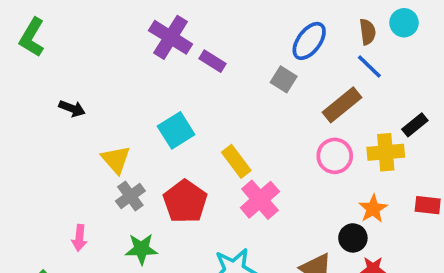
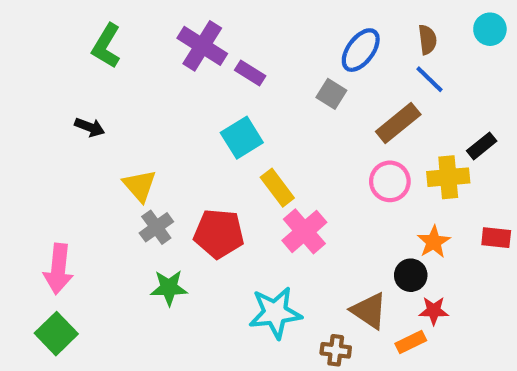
cyan circle: (404, 23) -> (490, 29), moved
green L-shape: (32, 37) -> (106, 46), moved
cyan square: (176, 130) -> (242, 138), moved
red pentagon: (185, 201) -> (219, 234), turned -30
pink arrow: (79, 238) -> (58, 269), moved, size x1.6

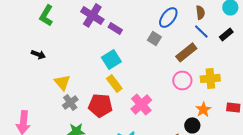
black rectangle: (482, 146) -> (226, 34), moved
yellow rectangle: (277, 188) -> (114, 83), moved

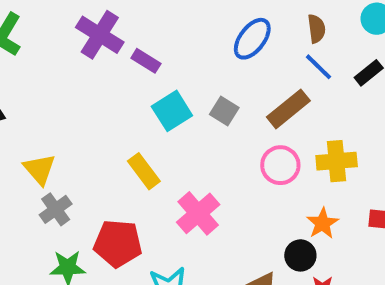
gray square: (154, 38) -> (224, 111), moved
cyan square: (111, 59) -> (172, 111), moved
red pentagon: (100, 105) -> (118, 243), moved

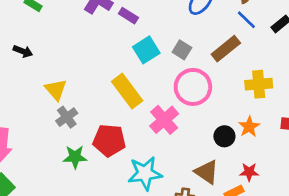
pink circle: (280, 165) -> (193, 87), moved, size x1.4
yellow rectangle: (144, 171) -> (127, 91), size x1.4
black circle: (300, 255) -> (224, 136), moved

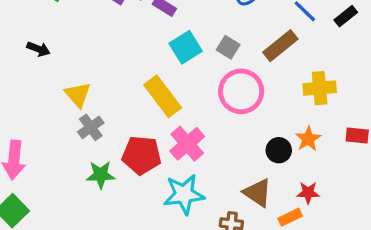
pink cross: (164, 120) -> (187, 144), moved

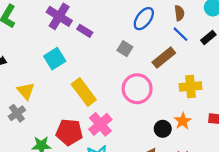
cyan square: (186, 47) -> (55, 59), moved
gray square: (228, 47) -> (125, 49), moved
gray cross: (91, 127) -> (17, 113), moved

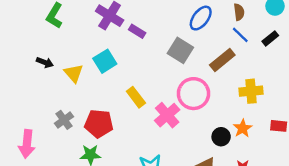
gray square: (125, 49) -> (180, 50), size x1.5
yellow triangle: (26, 91) -> (74, 73), moved
yellow rectangle: (84, 92) -> (136, 97), size x0.7
pink cross: (100, 124) -> (167, 115), moved
red pentagon: (69, 132) -> (99, 124), moved

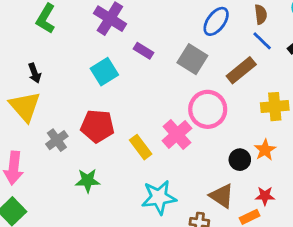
purple rectangle: (137, 31) -> (143, 51), moved
black arrow: (45, 62) -> (35, 73), turned 49
yellow triangle: (74, 73) -> (25, 107), moved, size x1.4
yellow rectangle: (136, 97) -> (141, 147), moved
red pentagon: (99, 124) -> (97, 126), moved

